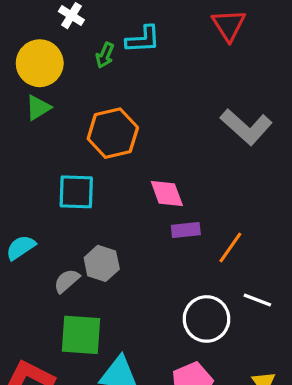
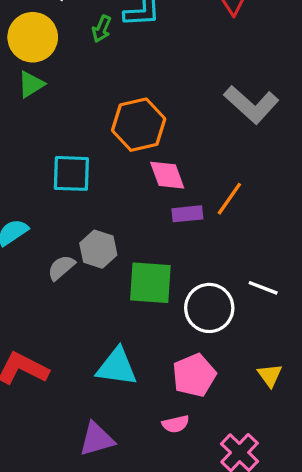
orange hexagon: (113, 133) -> (139, 125), moved
orange line: (230, 247) -> (229, 199), moved
green square: (81, 335) -> (150, 283), moved

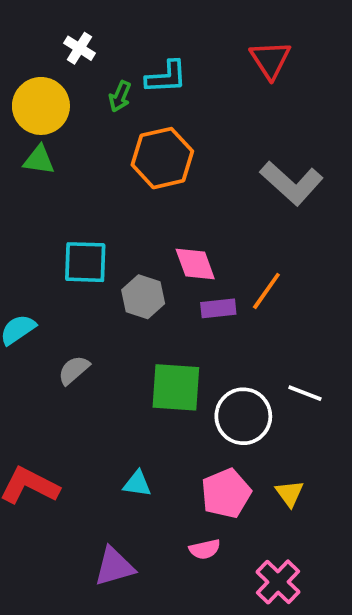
green triangle: (31, 84) -> (39, 160), turned 40
orange hexagon: (139, 125) -> (162, 158), moved
gray hexagon: (98, 249) -> (143, 297), moved
cyan triangle: (117, 367) -> (137, 484), size x0.6
yellow triangle: (270, 375) -> (290, 493), moved

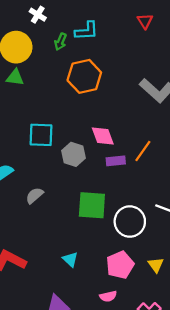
red triangle: (270, 60) -> (145, 21), size x0.7
cyan triangle: (137, 484) -> (70, 259), turned 35

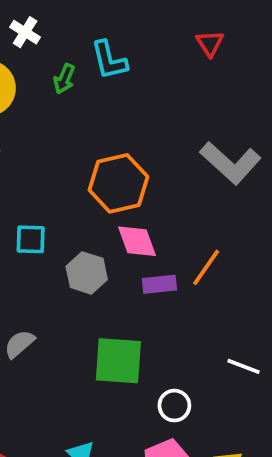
cyan L-shape: (86, 31) -> (109, 60), turned 80
orange hexagon: (84, 76) -> (118, 183), moved
cyan square: (41, 135) -> (31, 239), size x0.7
white circle: (130, 222) -> (174, 406), moved, size x0.6

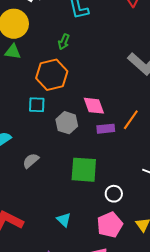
green arrow: (64, 79) -> (64, 42), moved
orange hexagon: (118, 183) -> (52, 75), moved

